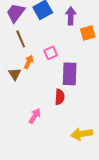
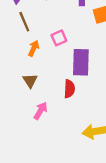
brown triangle: (15, 74) -> (30, 81), moved

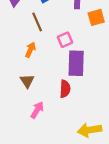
brown line: (24, 22) -> (37, 22), moved
pink square: (59, 38) -> (65, 40), moved

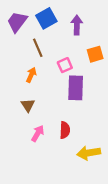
orange square: (96, 17) -> (95, 54), moved
red semicircle: (65, 89) -> (65, 130), moved

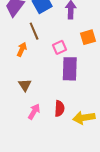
orange arrow: (31, 75) -> (22, 49), moved
yellow arrow: (89, 153) -> (84, 118), moved

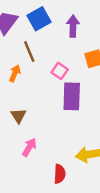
pink square: (59, 47) -> (60, 71), turned -32
red semicircle: (59, 108) -> (60, 174), moved

